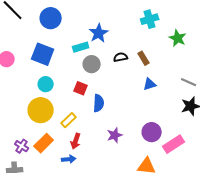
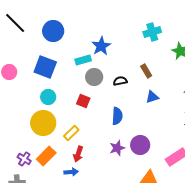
black semicircle: (121, 57) -> (120, 81), moved
blue semicircle: (99, 103) -> (117, 116), moved
purple circle: (152, 132) -> (140, 145), moved

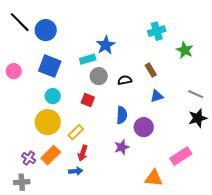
blue circle: (53, 31) -> (46, 30), moved
purple circle: (140, 145) -> (144, 127), moved

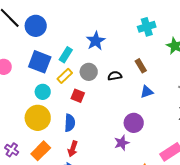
cyan rectangle: (88, 59) -> (66, 55), moved, turned -42
blue semicircle: (122, 115) -> (70, 123), moved
yellow rectangle: (76, 132) -> (65, 76), moved
purple star: (122, 147) -> (122, 143), moved
purple cross: (29, 158) -> (12, 150), moved

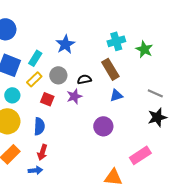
cyan cross: (147, 27) -> (116, 41), moved
brown rectangle: (141, 66) -> (110, 69), size x1.5
purple star: (122, 143) -> (74, 96), moved

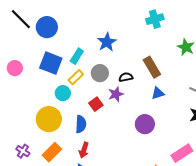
cyan cross: (116, 41) -> (155, 19), moved
cyan circle: (12, 95) -> (63, 93), moved
red square: (47, 99) -> (96, 104), moved, turned 32

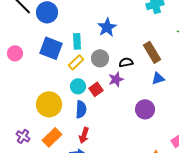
cyan rectangle: (77, 56) -> (77, 41), turned -35
cyan circle: (63, 93) -> (78, 86), moved

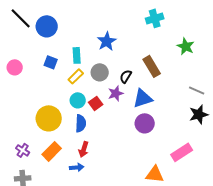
blue square: (51, 48) -> (51, 62), size x0.6
black semicircle: (126, 62) -> (126, 76), turned -48
blue triangle: (158, 78) -> (143, 98), moved, size x1.5

